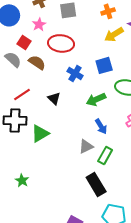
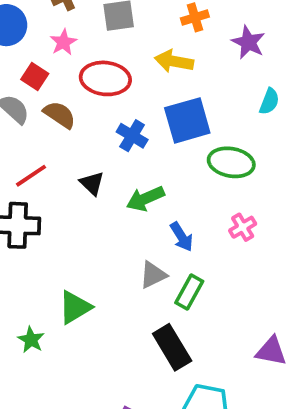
yellow arrow: (114, 34) -> (174, 61), moved, turned 42
blue square: (104, 65) -> (187, 120), size x1.4
green arrow: (96, 99) -> (145, 199), moved
green triangle: (40, 133) -> (75, 307), moved

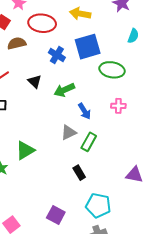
brown semicircle: (60, 115) -> (17, 43), turned -48
pink cross: (243, 227) -> (118, 106), turned 32
black rectangle: (172, 347) -> (79, 173), size x0.6

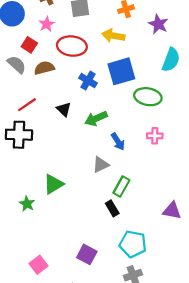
cyan semicircle: (133, 36) -> (171, 60), size x1.5
green rectangle: (89, 142) -> (121, 186), moved

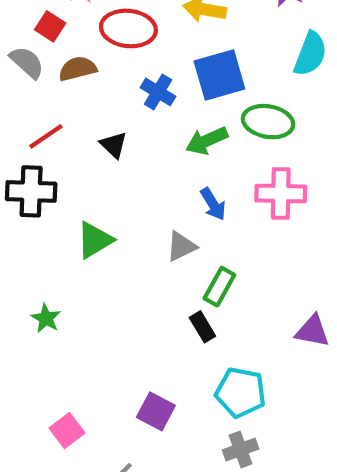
green arrow: (96, 119) -> (207, 141), moved
pink cross: (155, 136) -> (281, 194), size x1.6
green triangle: (53, 184) -> (95, 240), moved

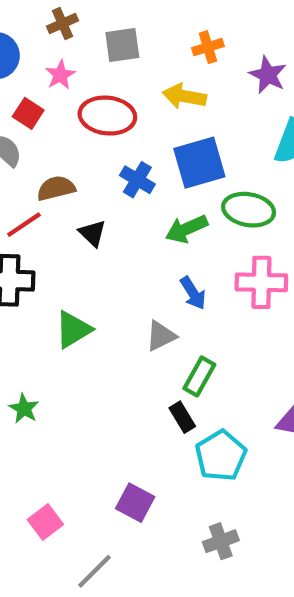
brown semicircle: (78, 69) -> (56, 188), moved
cyan pentagon: (241, 392) -> (221, 456), moved, turned 30

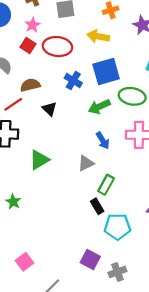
red square: (28, 113) -> (28, 45), moved
cyan pentagon: (221, 456) -> (117, 227), turned 30
purple square: (135, 503) -> (90, 259), moved

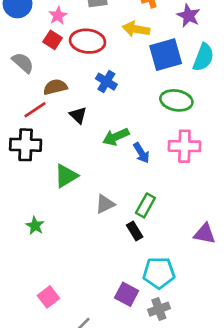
blue square: (106, 71) -> (166, 55), moved
green arrow: (99, 107) -> (116, 137), moved
gray triangle: (86, 163) -> (105, 204), moved
cyan pentagon: (117, 227) -> (159, 273), moved

